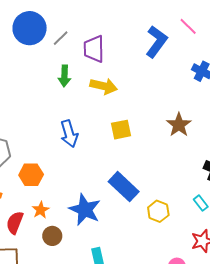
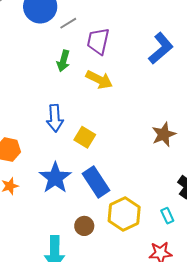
yellow square: (121, 130) -> (85, 137), moved, turned 30
blue star: (85, 210) -> (55, 178), moved
yellow hexagon: (158, 211) -> (124, 214), size x1.5
brown circle: (52, 236) -> (84, 226), moved

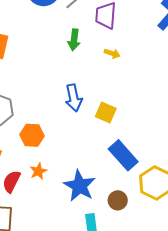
yellow arrow: (99, 80) -> (112, 53), size x0.6
blue star: (55, 178) -> (80, 186), moved

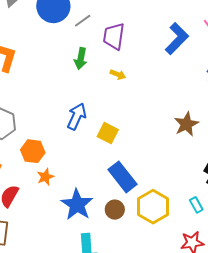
blue arrow: (74, 98) -> (77, 116), turned -148
orange star: (38, 171) -> (45, 177), moved
brown circle: (118, 200) -> (115, 210), moved

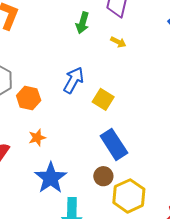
orange hexagon: (33, 151) -> (29, 98), moved
blue star: (77, 205) -> (51, 178), moved
yellow hexagon: (153, 207) -> (129, 196), moved

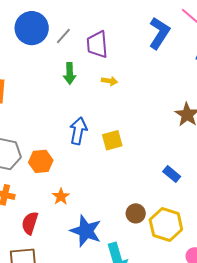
yellow square: (103, 99) -> (112, 140), turned -30
blue rectangle: (114, 144) -> (172, 174), moved, size x0.6

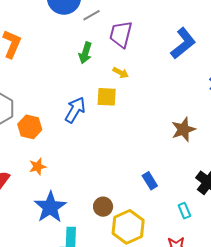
yellow square: (112, 140) -> (107, 97), moved

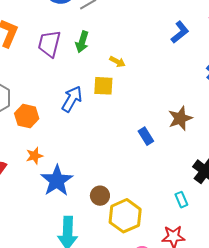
purple trapezoid: (121, 34) -> (49, 44), moved
blue L-shape: (183, 43) -> (180, 32), size x0.7
blue rectangle: (150, 181) -> (146, 136), moved
blue star: (50, 207) -> (57, 181), moved

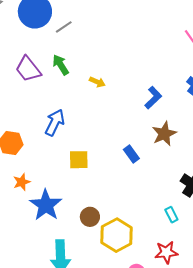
blue L-shape: (180, 32) -> (153, 98), moved
green arrow: (82, 42) -> (61, 65), turned 135
purple trapezoid: (49, 44) -> (28, 69), turned -48
yellow square: (103, 86) -> (79, 160), moved

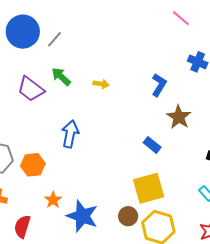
yellow square: (79, 160) -> (149, 188), moved, size x1.5

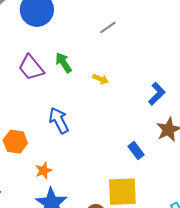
gray line: (55, 39) -> (108, 27), moved
blue arrow: (70, 134) -> (59, 120), turned -52
orange star: (53, 200) -> (44, 171), moved

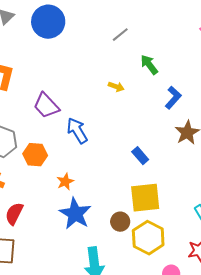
green arrow: (64, 63) -> (149, 65), moved
purple trapezoid: (31, 68) -> (46, 106), moved
blue rectangle: (136, 150) -> (140, 156), moved

